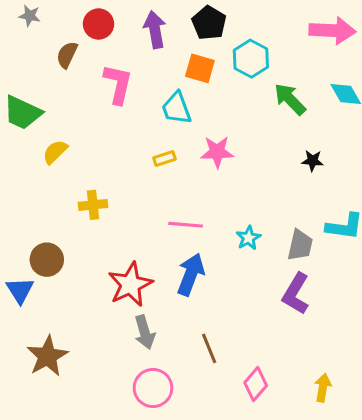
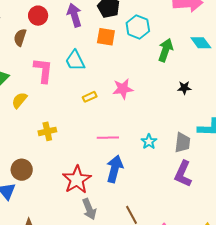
pink L-shape: (118, 84) -> (43, 70), moved
green arrow: (290, 99) -> (166, 50), turned 70
cyan trapezoid: (177, 108) -> (75, 61), moved

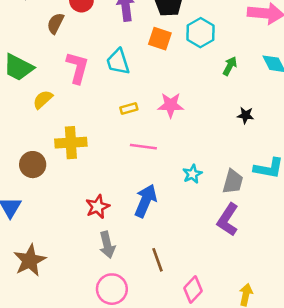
green arrow: (166, 50) -> (230, 66), size x0.7
yellow cross: (47, 131) -> (71, 143), size x1.4
pink line: (108, 138) -> (143, 147), moved
brown circle: (22, 170) -> (33, 165), moved
red star: (77, 180) -> (98, 207), size x0.7

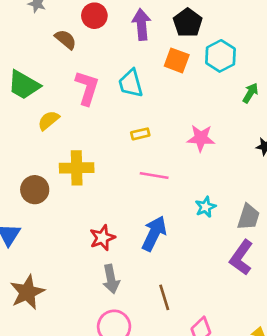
brown semicircle: (56, 23) -> (66, 39), turned 100
pink star: (171, 105) -> (201, 138), moved

